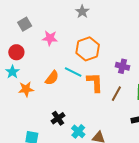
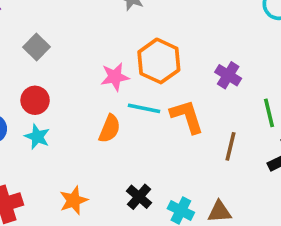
pink star: (50, 38) -> (115, 77), moved
purple cross: (123, 66) -> (228, 75), turned 32
orange star: (26, 89) -> (74, 200), moved
brown line: (116, 94) -> (231, 146), moved

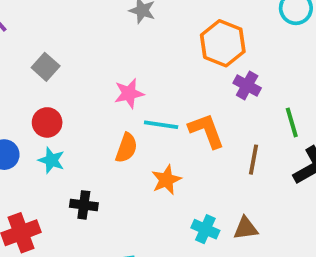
orange hexagon: (159, 61) -> (223, 43), moved
black cross: (139, 197) -> (84, 205), moved, turned -30
orange star: (74, 200) -> (166, 180), moved

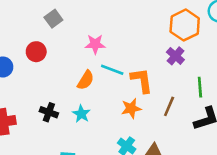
orange hexagon: (223, 43) -> (185, 25), moved
gray square: (46, 67) -> (53, 19), moved
cyan star: (51, 160) -> (81, 114), moved
orange star: (166, 180) -> (131, 108), moved

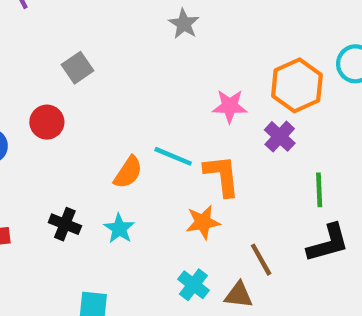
pink star: (95, 44) -> (230, 106), moved
brown line: (169, 106) -> (261, 260), moved, turned -54

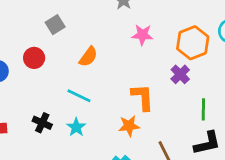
pink star: (230, 106) -> (142, 35), moved
cyan line: (173, 156) -> (79, 96), moved
orange semicircle: (128, 172) -> (88, 57), moved

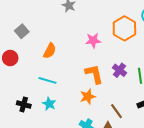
pink star: (142, 35) -> (93, 40), moved
purple cross: (180, 74) -> (119, 70), moved

